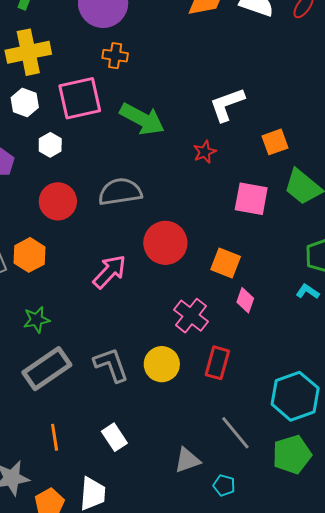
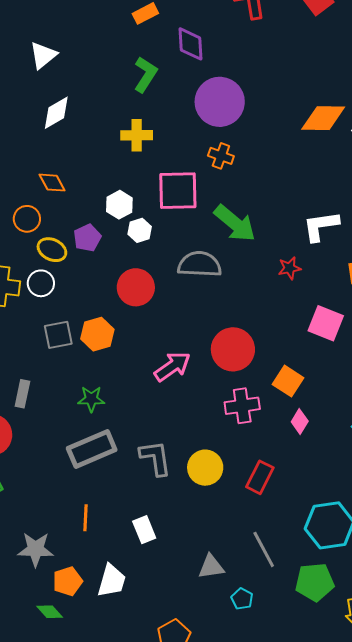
yellow cross: (28, 52) -> (137, 135), size x0.7
white hexagon: (25, 103) -> (119, 205), moved
gray semicircle: (120, 192) -> (200, 264), moved
pink cross: (191, 316) -> (242, 406), moved, turned 32

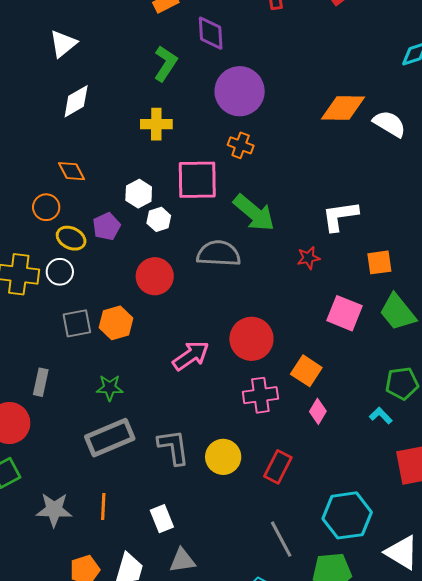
gray star: (36, 549) -> (54, 510), moved
gray triangle: (211, 567) -> (182, 560), moved

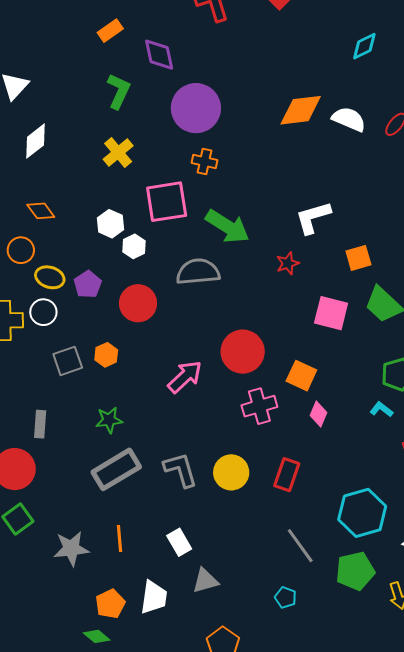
yellow cross: (156, 124) -> (118, 152), turned -32
purple pentagon: (107, 226) -> (88, 284), moved
orange hexagon: (116, 323) -> (106, 355), size x0.7

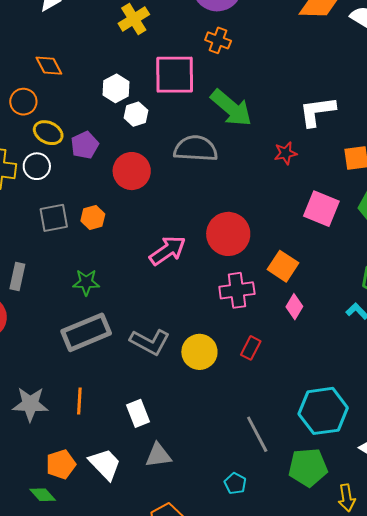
gray L-shape: (181, 470) -> (150, 342), turned 126
red rectangle: (287, 475) -> (251, 348), moved, size x0.7
white trapezoid: (154, 597) -> (105, 464), turned -60

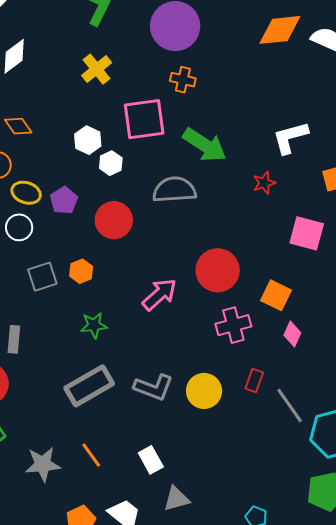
green star: (86, 282) -> (94, 325), moved
orange line: (79, 401) -> (91, 455), turned -32
gray line: (257, 434) -> (290, 406), moved

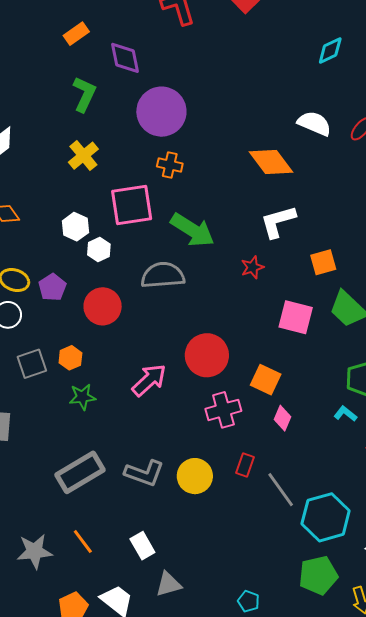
orange diamond: (280, 30) -> (271, 162), moved, turned 60
green star: (94, 325) -> (82, 397), moved

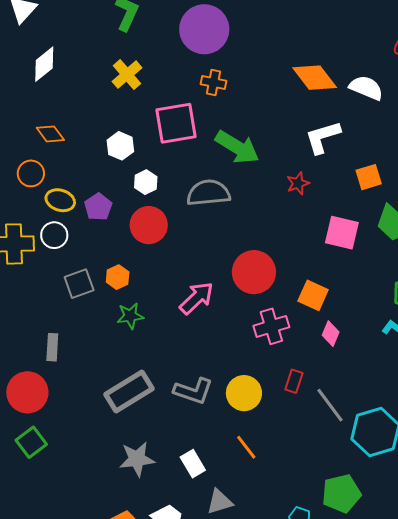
white semicircle: (314, 123) -> (366, 88), moved
white hexagon: (99, 249) -> (146, 182), moved
orange line: (83, 542) -> (246, 447), moved
gray star: (35, 551) -> (137, 459), moved
green pentagon: (318, 575) -> (341, 493), moved

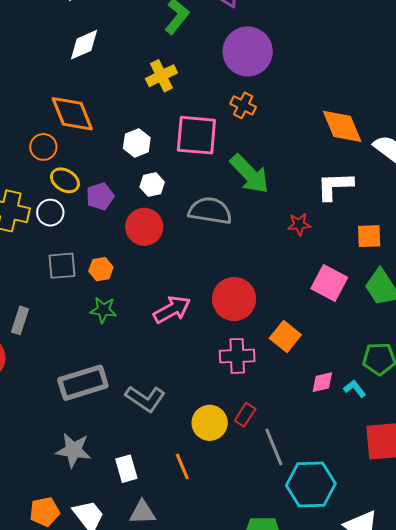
orange diamond: (50, 134) -> (72, 114), size x1.6
pink diamond: (331, 334) -> (322, 382), moved, turned 40
yellow circle: (244, 393) -> (210, 423), moved

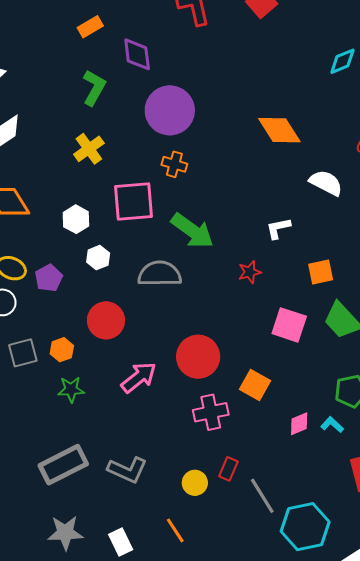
orange diamond: (342, 126) -> (279, 130), moved
white L-shape: (335, 186) -> (278, 228), size x0.7
red circle: (144, 227) -> (106, 320), moved
yellow circle: (210, 423) -> (195, 483), size x0.7

